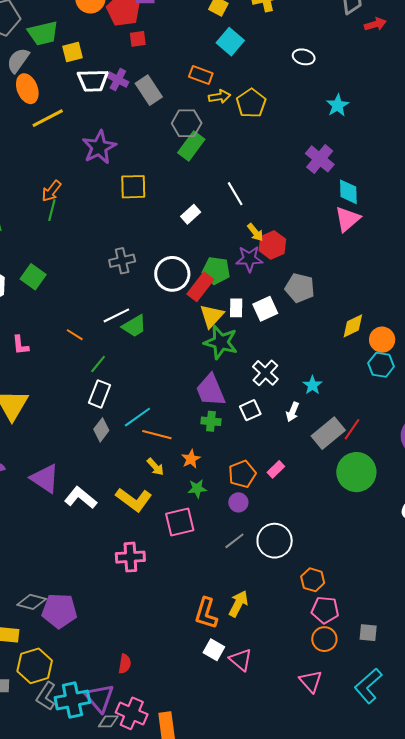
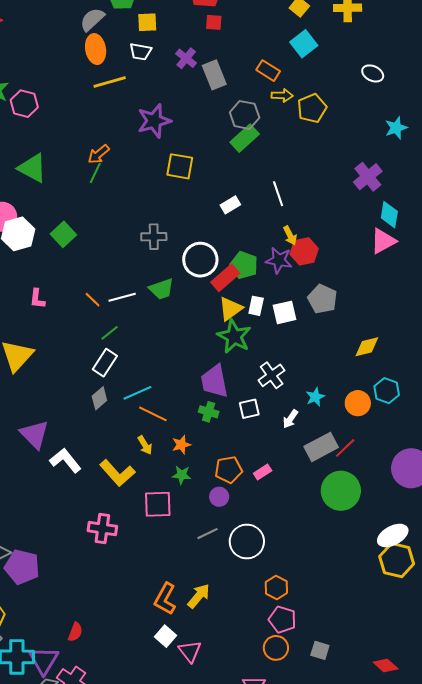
white trapezoid: (93, 81) -> (141, 52), moved, size x0.7
white line: (116, 315) -> (122, 297), moved
green trapezoid: (134, 326) -> (161, 289), moved
orange circle: (382, 340) -> (358, 403), moved

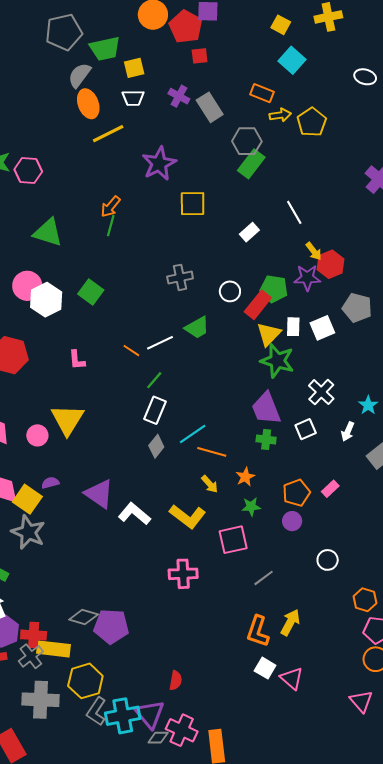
white circle: (200, 260) -> (230, 291), size x0.6
gray line: (208, 534) -> (264, 578), moved
white circle: (247, 542) -> (328, 560), size x0.6

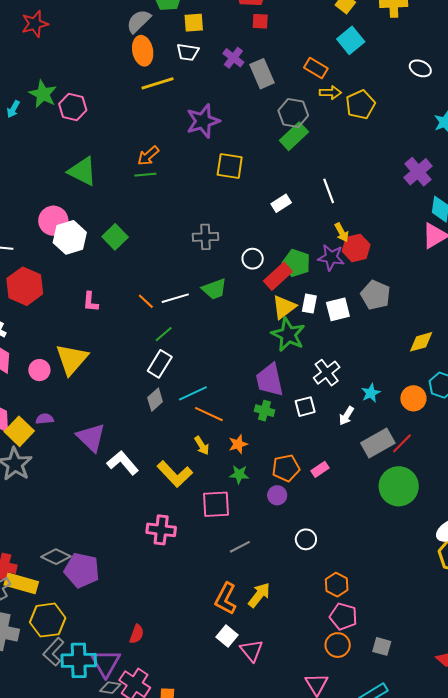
green line: (111, 226) -> (145, 175), turned 60

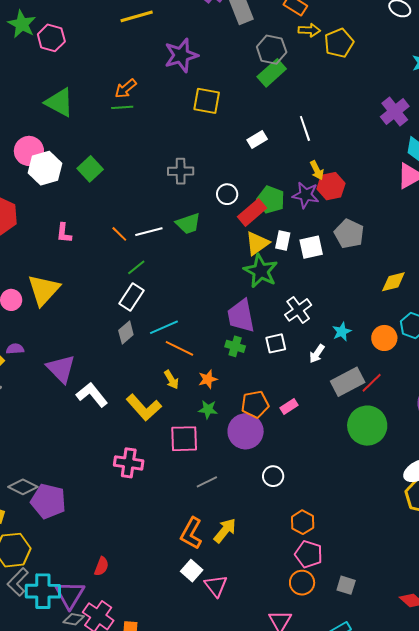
purple circle: (277, 495) -> (246, 431), size x1.8

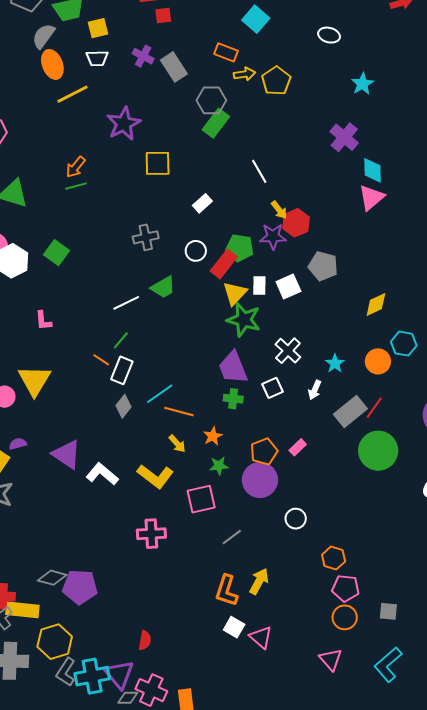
white rectangle: (257, 139) -> (202, 203), moved
orange line: (119, 234) -> (101, 360), moved

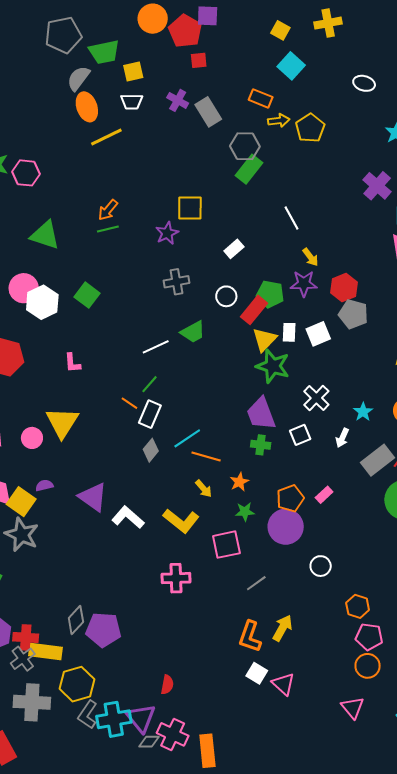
purple star: (124, 124) -> (167, 233), moved, size x0.7
red hexagon: (296, 223) -> (344, 288), moved
gray diamond: (52, 578) -> (76, 620), turned -64

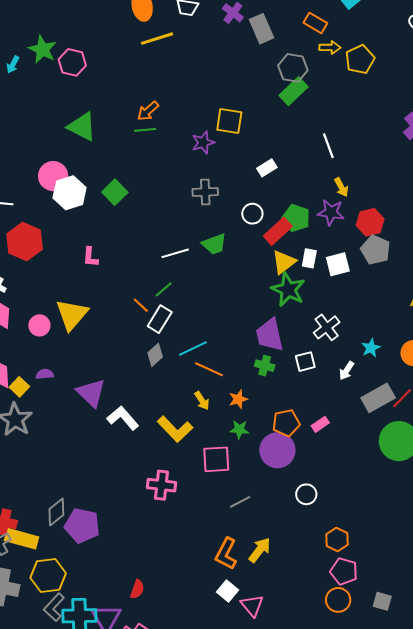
yellow square: (21, 502) -> (19, 387), size x0.7

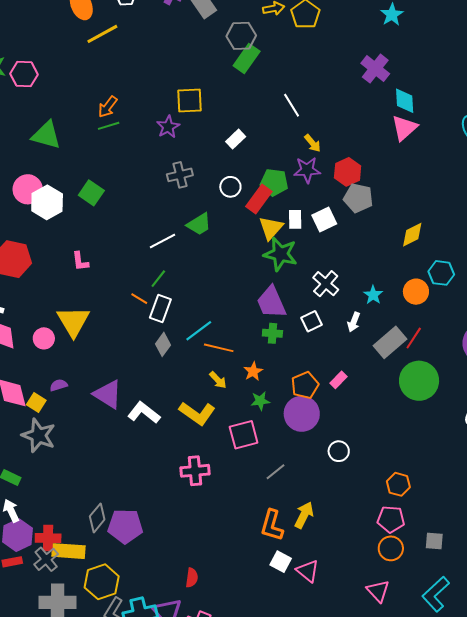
orange hexagon: (337, 539) -> (398, 484), moved

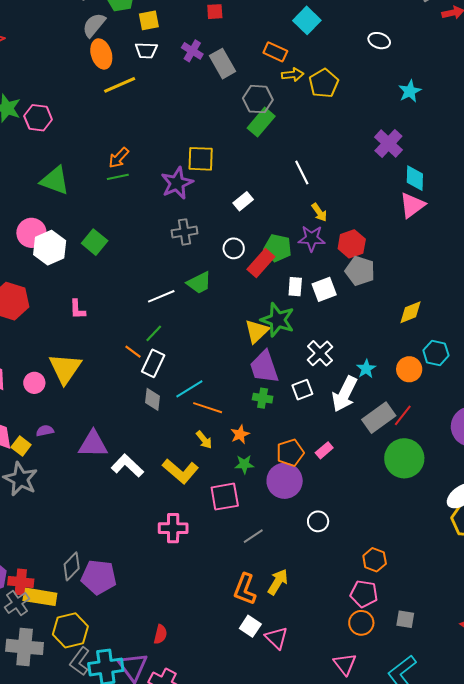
purple star: (168, 127) -> (177, 183), size x1.4
yellow triangle: (271, 228) -> (257, 331), moved
white arrow: (354, 322) -> (344, 394), size x1.8
gray diamond: (163, 344) -> (153, 399), turned -35
purple triangle: (108, 394) -> (93, 444), turned -36

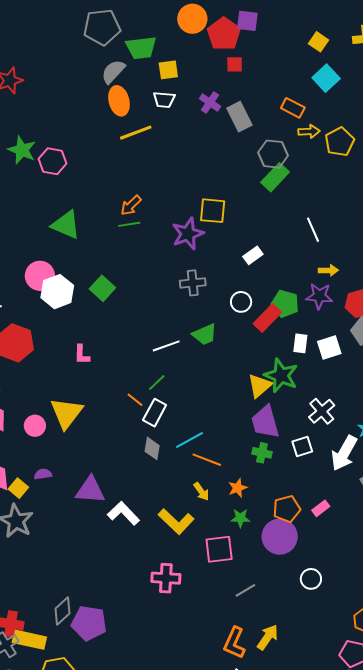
yellow arrow: (319, 212) -> (328, 270), turned -60

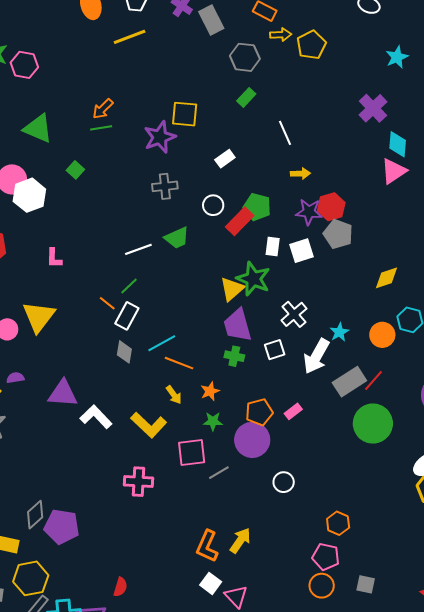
yellow line: (136, 133) -> (130, 37), moved
green rectangle: (275, 177) -> (246, 97), moved, size x0.7
green square: (102, 288) -> (75, 170), moved, size x0.7
purple star: (319, 296) -> (309, 212), moved
gray line: (245, 590) -> (219, 473), moved

